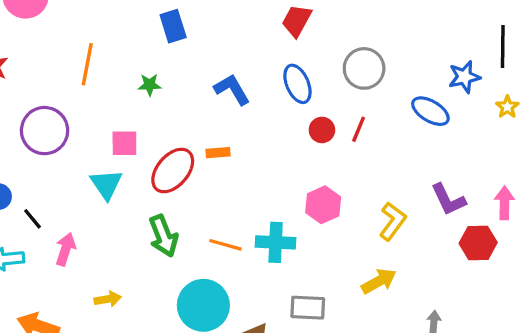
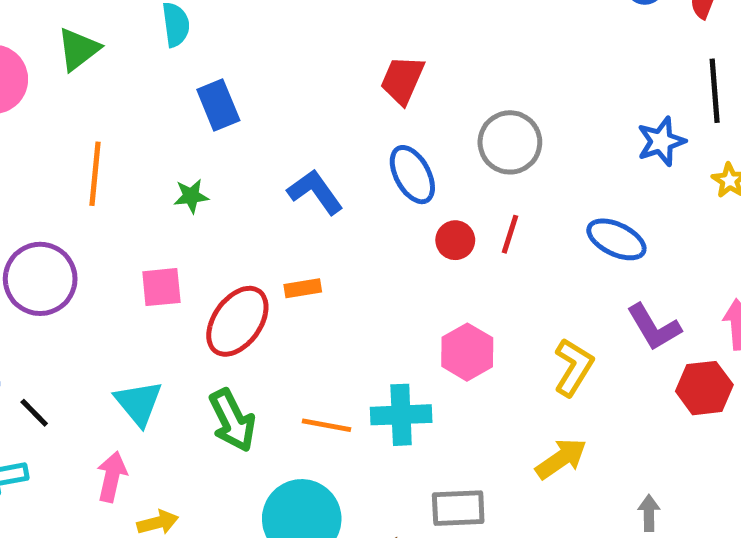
blue ellipse: (430, 111) -> (616, 239), moved
cyan triangle: (106, 184) -> (139, 403), moved
pink arrow: (65, 249) -> (112, 477), moved

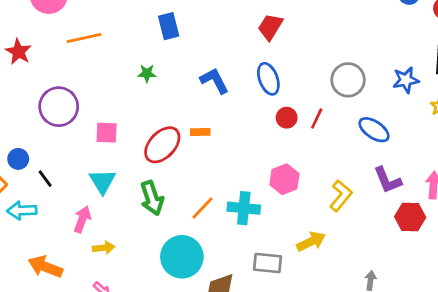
gray circle: (510, 142) -> (348, 80), moved
orange line: (95, 174) -> (84, 38), moved, turned 64
pink square: (161, 287) -> (107, 133), moved
orange line: (326, 425) -> (203, 208), turned -65
yellow arrow: (561, 459) -> (311, 241), moved

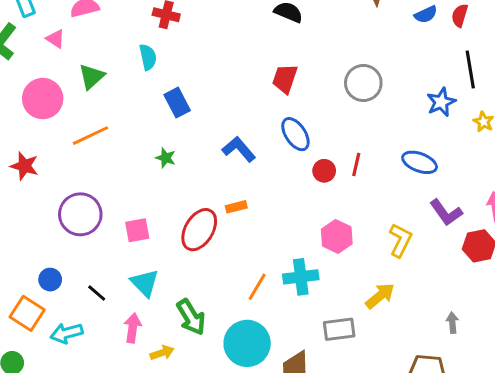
green star: (147, 73) -> (166, 158), turned 30
gray circle: (348, 80) -> (363, 83), moved
black line: (45, 179) -> (97, 293), moved
green arrow: (152, 198) -> (191, 317), moved

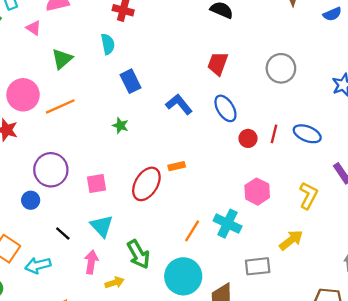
pink circle: (43, 99) -> (23, 95), moved
blue L-shape: (239, 149) -> (179, 104), moved
blue ellipse: (420, 162) -> (307, 134), moved
cyan cross: (301, 277) -> (228, 224), turned 32
blue circle: (50, 280) -> (31, 200), moved

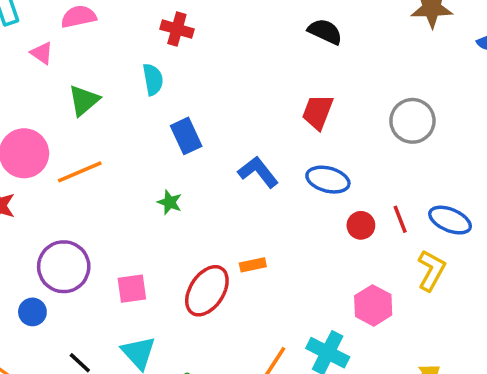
blue ellipse: (225, 108) -> (328, 180), turned -44
red line: (274, 134) -> (400, 219), turned -36
yellow L-shape: (308, 196) -> (431, 270), moved

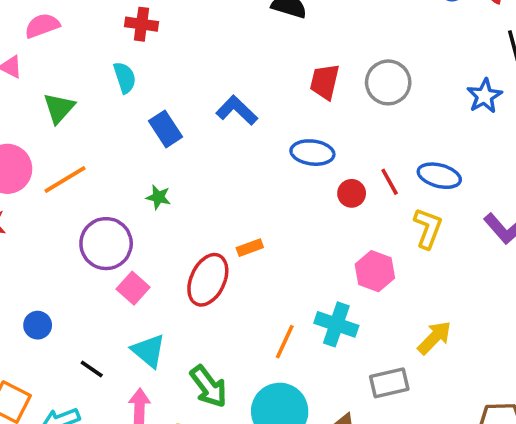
red trapezoid: (318, 112) -> (325, 82), moved
blue L-shape: (258, 172) -> (237, 110), moved
purple circle: (64, 267) -> (106, 244), moved
pink square: (132, 289) -> (133, 288), turned -32

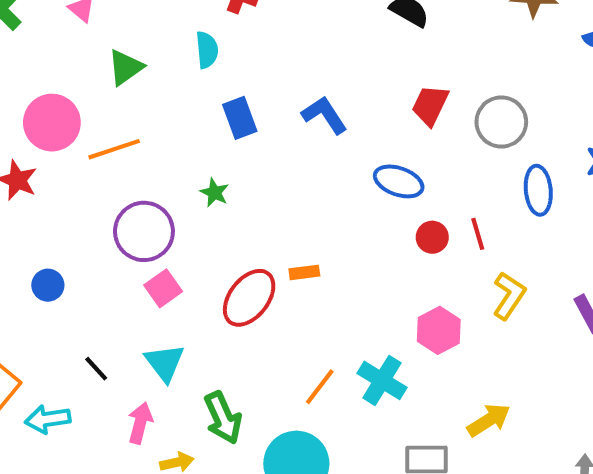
blue ellipse: (439, 176) -> (538, 190), moved, turned 57
blue circle: (38, 325) -> (48, 285), moved

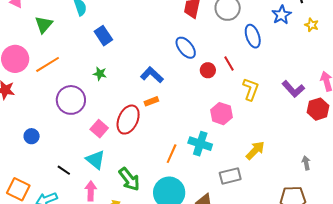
blue L-shape: (324, 115) -> (152, 75), moved
blue ellipse: (399, 181) -> (186, 48), turned 45
pink square: (163, 288) -> (99, 129), moved

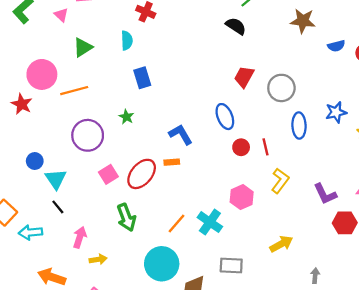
yellow arrow: (255, 150) -> (281, 244), moved
cyan triangle: (95, 160) -> (56, 179), moved
green arrow: (129, 179) -> (126, 217), moved

